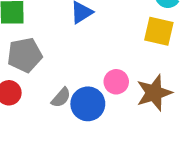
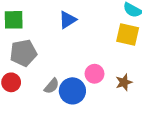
brown star: (154, 93) -> (124, 82), size x0.6

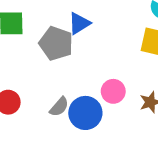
gray pentagon: (23, 53) -> (56, 43), moved, turned 30

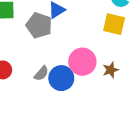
pink circle: (113, 91) -> (82, 62), size x1.5

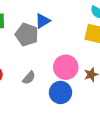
blue circle: (61, 78) -> (61, 92), moved

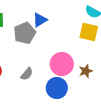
gray pentagon: (27, 35) -> (25, 33), turned 30

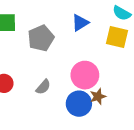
blue triangle: (40, 20) -> (80, 23), moved
brown star: (86, 71) -> (98, 96), moved

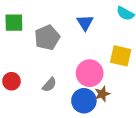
blue triangle: (80, 23) -> (85, 23), turned -30
yellow square: (117, 37) -> (121, 56), moved

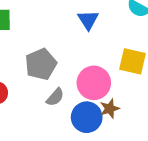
gray pentagon: (47, 38) -> (41, 64), moved
gray semicircle: (49, 85) -> (55, 97), moved

